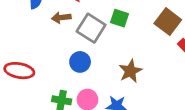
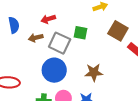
blue circle: (80, 62) -> (54, 70), size x1.5
brown star: (130, 71) -> (94, 72), turned 30

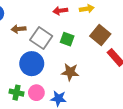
red arrow: (48, 19) -> (60, 11), moved
green square: (80, 33) -> (67, 39), moved

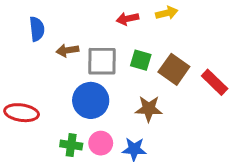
brown square: (100, 35) -> (174, 69), moved
gray square: (41, 38) -> (102, 61), turned -30

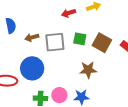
blue circle: (91, 100) -> (32, 68), moved

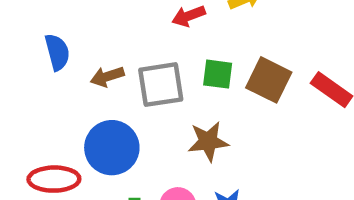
brown star: (88, 70) -> (208, 141), moved

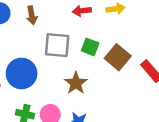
brown arrow: (107, 77) -> (32, 15), moved, turned -96
brown star: (208, 141) -> (76, 83), turned 30

